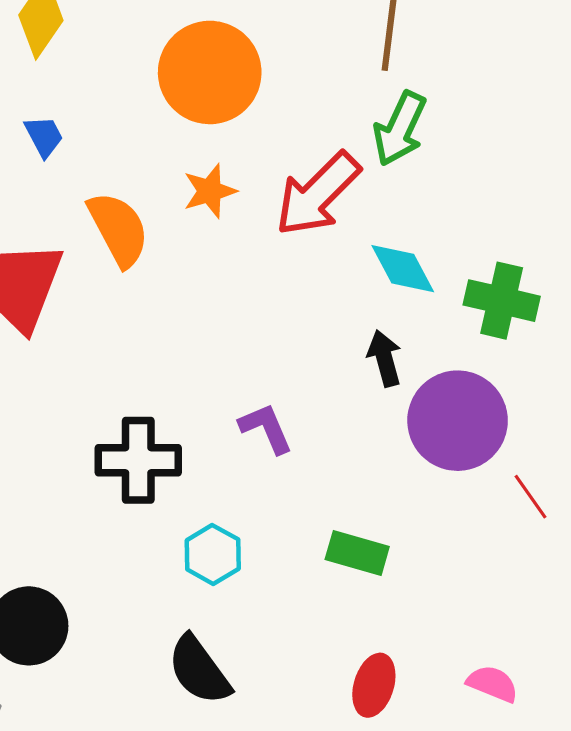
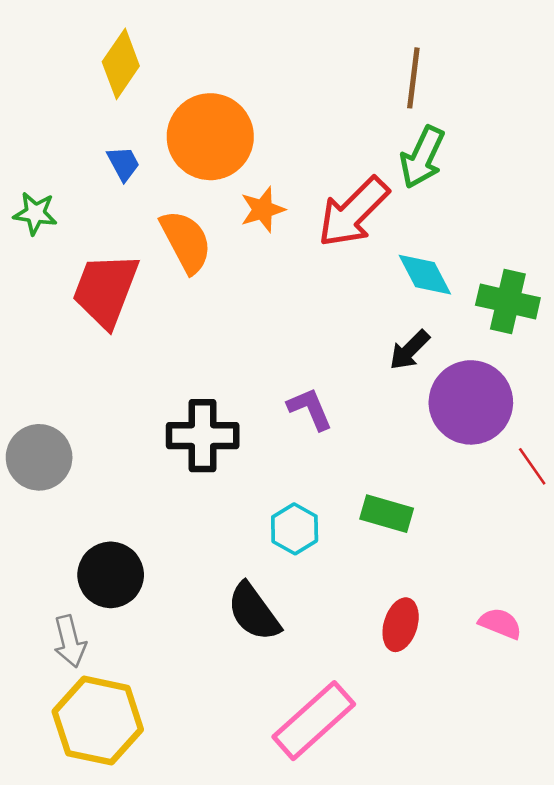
orange circle: (210, 72) -> (210, 137), moved
black arrow: (385, 358) -> (410, 350), turned -120
cyan hexagon: (213, 554) -> (295, 529), moved

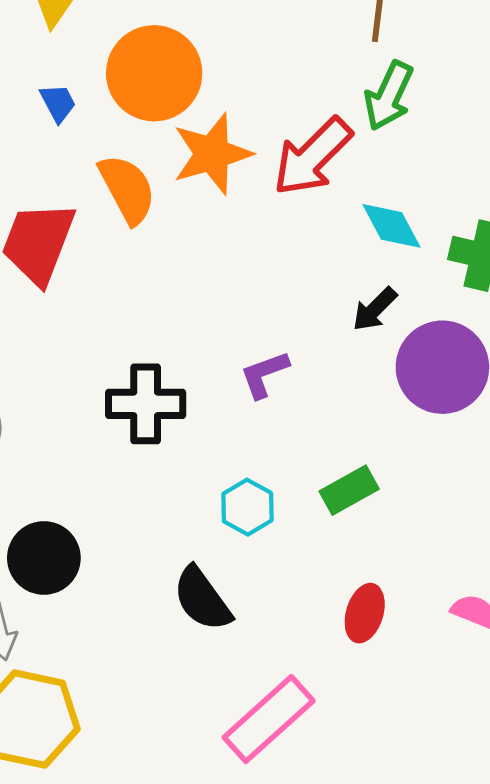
orange star: (263, 210) -> (212, 154), size x1.6
purple L-shape: (310, 409) -> (264, 374), turned -87
green rectangle: (387, 514) -> (349, 490), turned -45

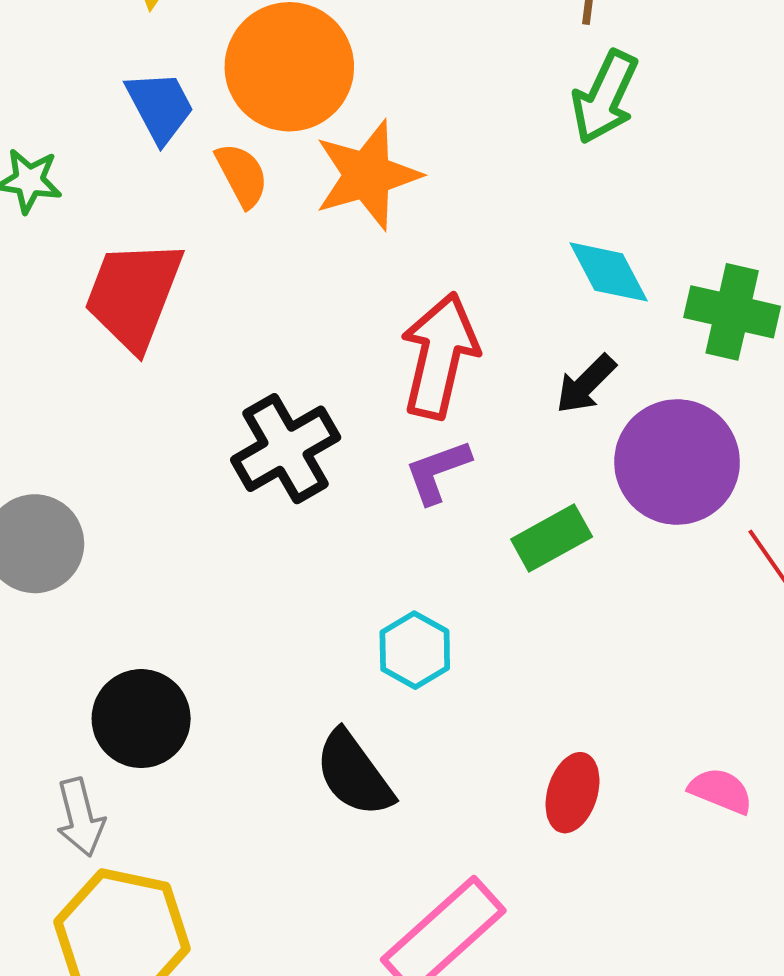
blue trapezoid: (58, 103) -> (160, 107), size x1.4
red arrow: (312, 157) -> (439, 356), moved, turned 148
orange semicircle: (127, 189) -> (242, 175), moved, size x0.7
black cross: (146, 404) -> (286, 449), moved, turned -30
green rectangle: (349, 490) -> (552, 538), moved

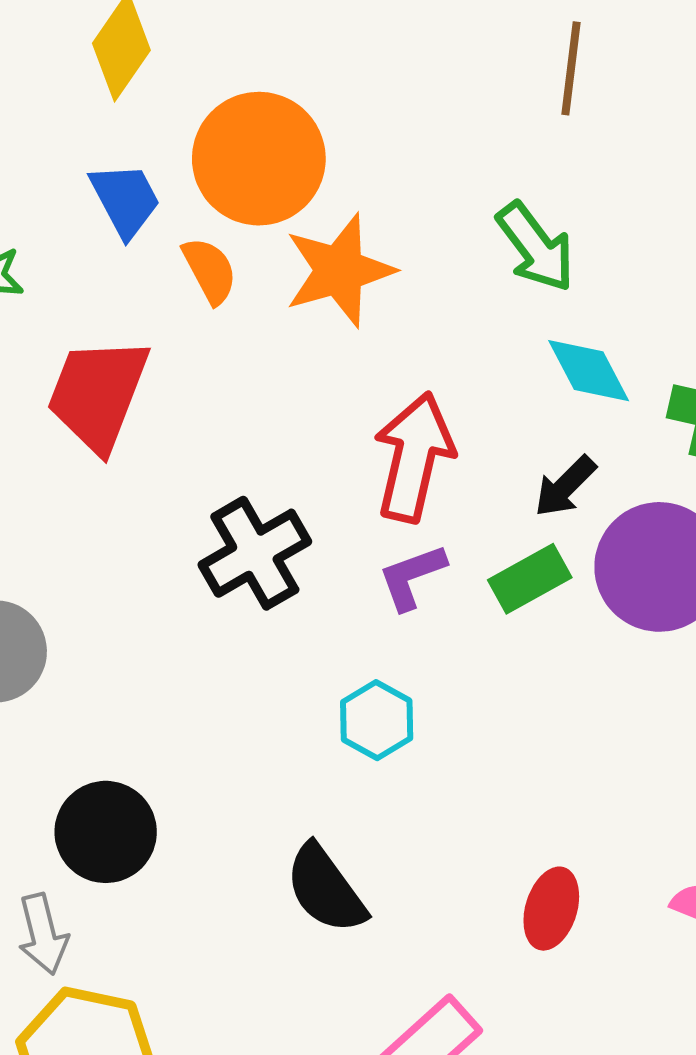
green arrow: (605, 97) -> (536, 247), moved, turned -62
green rectangle: (552, 538) -> (530, 579), moved
cyan hexagon: (415, 650) -> (377, 720), moved

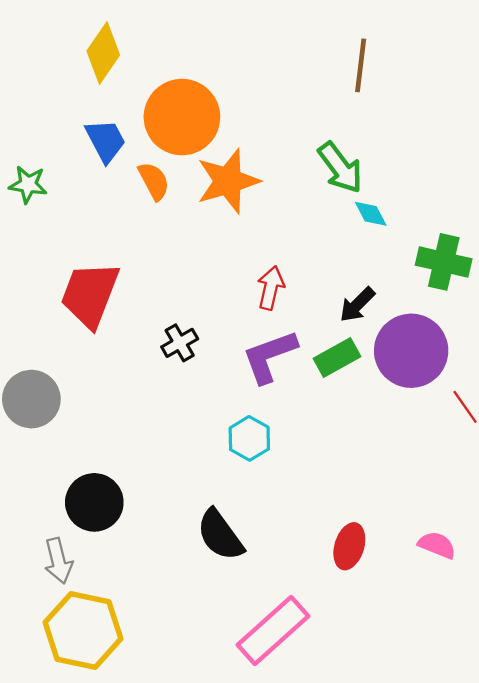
cyan diamond: (589, 371) -> (371, 214), moved, size x0.7
red trapezoid: (98, 394) -> (90, 295), moved
red arrow: (414, 457) -> (271, 288), size x0.6
black cross: (255, 553) -> (180, 343), size x0.6
purple L-shape: (412, 577) -> (270, 356), size x1.4

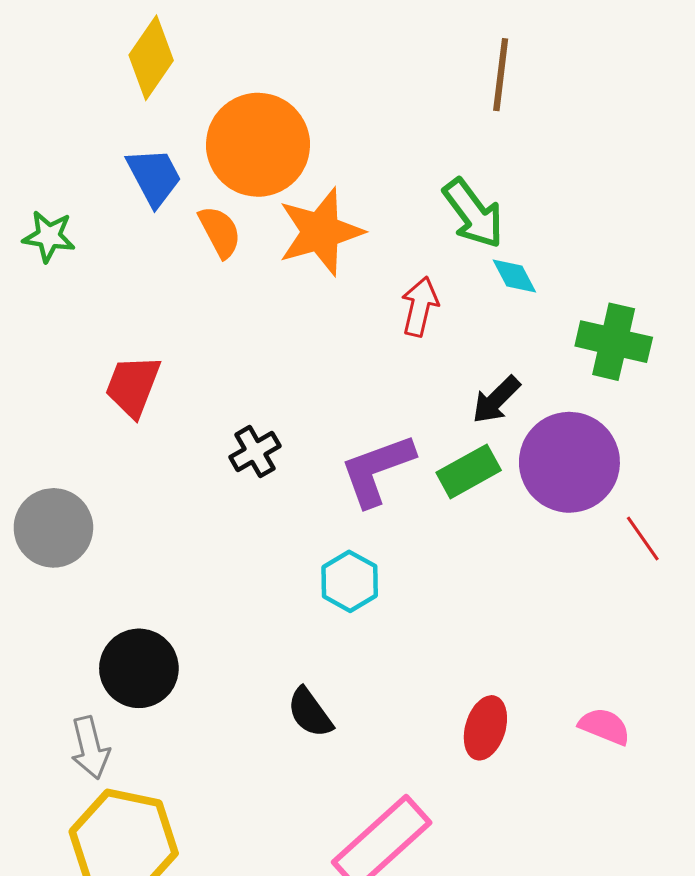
red arrow: (271, 288) -> (420, 307), moved
red trapezoid: (90, 295) -> (133, 386), size x0.7
black semicircle: (220, 535) -> (310, 713), size x0.7

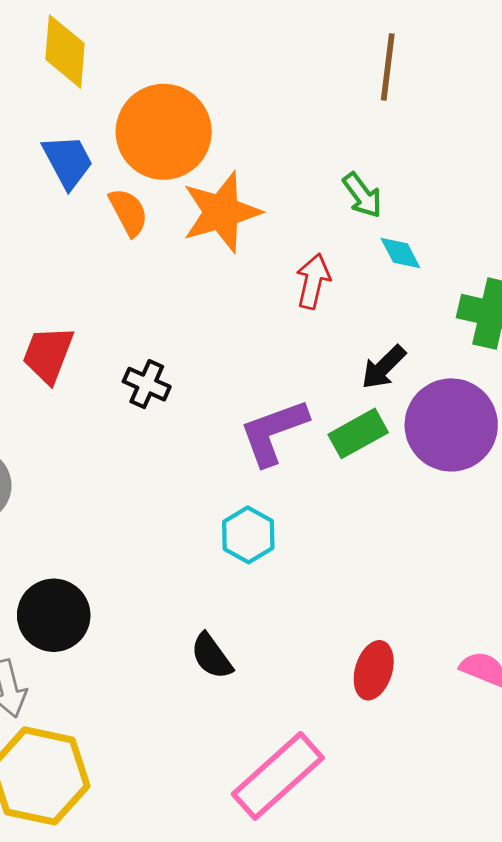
yellow diamond: (151, 58) -> (65, 51), turned -30
green arrow: (473, 213) -> (362, 195), size x0.7
black cross: (255, 452) -> (147, 384), moved, turned -36

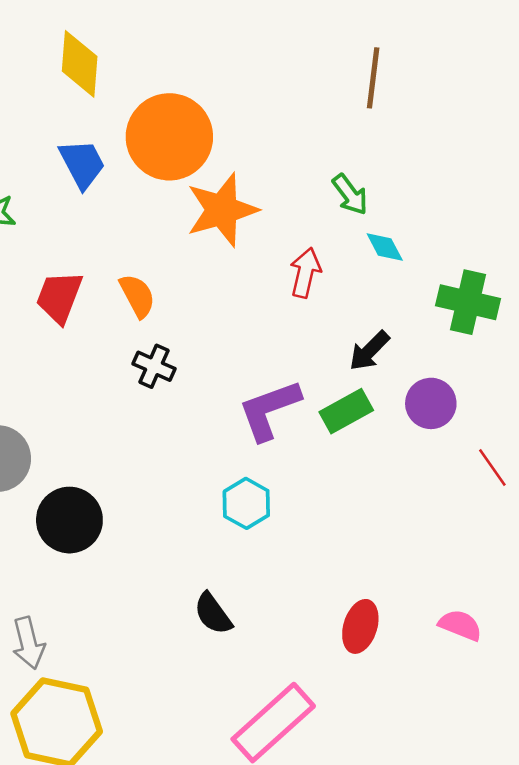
orange semicircle: (128, 212) -> (137, 296), moved
red trapezoid: (48, 354) -> (59, 297), moved
purple circle: (451, 425) -> (431, 403), size x0.6
black circle: (54, 615) -> (69, 520), moved

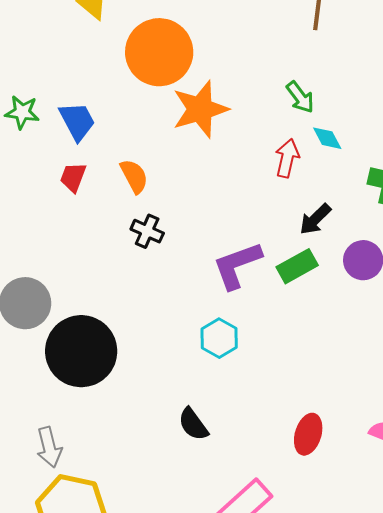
blue trapezoid: (82, 164) -> (77, 121), moved
red arrow: (305, 273) -> (287, 158), moved
red trapezoid: (59, 297) -> (73, 177), size x0.7
black circle: (69, 520) -> (81, 351), size x1.4

